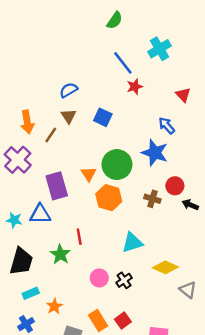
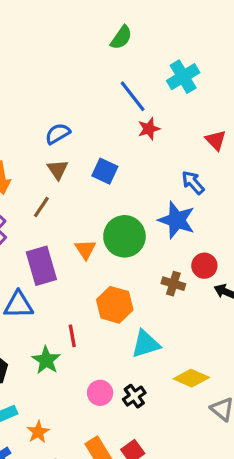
brown line: (51, 135) -> (41, 207), moved
orange hexagon: (109, 198) -> (115, 305), moved

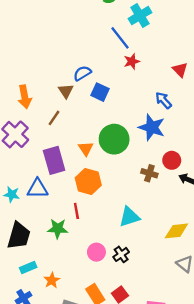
cyan cross: (183, 77) -> (140, 16), moved
blue semicircle: (58, 134) -> (82, 73), moved
orange hexagon: (115, 305) -> (88, 182), moved
green star: (46, 360) -> (58, 229), turned -30
yellow diamond: (191, 378) -> (176, 231), moved, turned -30

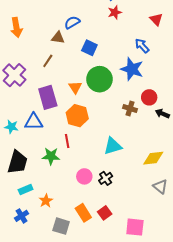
brown triangle: (66, 91) -> (58, 38), turned -48
blue square: (100, 92) -> (89, 48), moved
orange arrow: (25, 97) -> (16, 27), moved

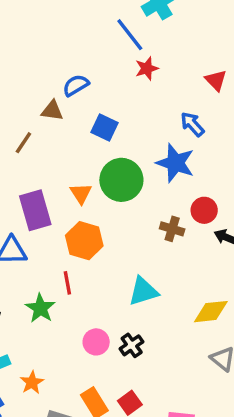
brown line: (48, 61) -> (23, 143), moved
green star: (51, 156) -> (40, 308), turned 30

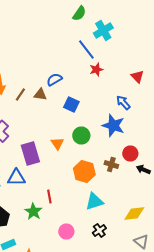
brown line: (23, 143) -> (20, 94), moved
green circle: (121, 180) -> (81, 136), size x0.7
orange hexagon: (84, 241) -> (84, 172), moved
black cross: (132, 345) -> (99, 230), moved

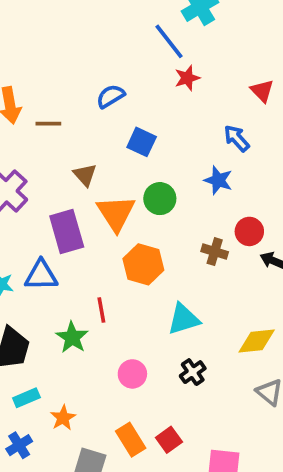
brown line: (20, 94) -> (48, 124), turned 56
brown triangle: (40, 94) -> (85, 175), moved, turned 40
blue star: (113, 126) -> (218, 180), size x0.7
orange triangle: (57, 144) -> (116, 213), size x1.6
orange hexagon: (84, 172) -> (143, 264), moved

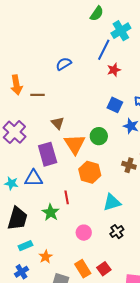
blue line: (169, 41) -> (104, 50), turned 65
blue semicircle: (110, 96) -> (64, 64), moved
blue square: (142, 142) -> (115, 105), moved

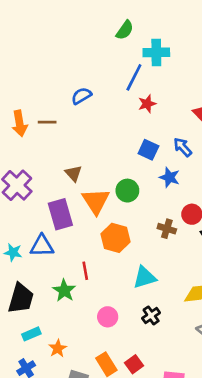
cyan cross: (121, 31) -> (156, 52), turned 30
brown line: (38, 95) -> (47, 122), moved

